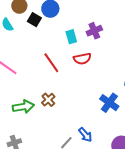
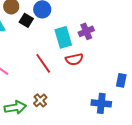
cyan rectangle: (71, 37) -> (63, 37), size x1.5
blue cross: (109, 103) -> (101, 103), turned -30

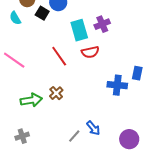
blue cross: (101, 103) -> (117, 85), moved

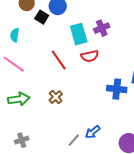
cyan semicircle: (15, 18) -> (15, 35), moved, turned 40
green arrow: (31, 100) -> (19, 99), moved
blue arrow: (93, 128) -> (93, 132), turned 91

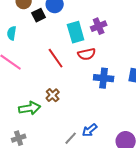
black square: (42, 17) -> (39, 15), turned 32
blue cross: (117, 89) -> (104, 78), moved
green arrow: (19, 99) -> (30, 108), moved

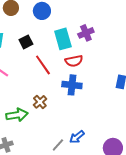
black square: (39, 15) -> (26, 42), moved
blue cross: (104, 78) -> (72, 85), moved

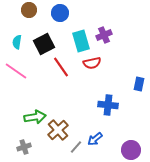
black square: (26, 42) -> (44, 44), size x1.5
blue cross: (72, 85) -> (108, 105), moved
brown cross: (40, 102) -> (58, 130), moved, size x1.5

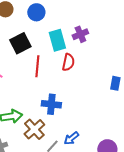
red semicircle: (92, 63) -> (68, 62), turned -66
red line: (61, 67) -> (37, 66), turned 40
blue cross: (108, 105) -> (51, 104), moved

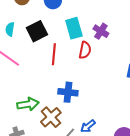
purple cross: (80, 34) -> (101, 31), moved, turned -35

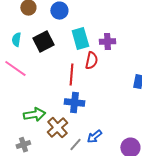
purple cross: (101, 31) -> (107, 42), turned -35
red line: (54, 54) -> (71, 75), moved

